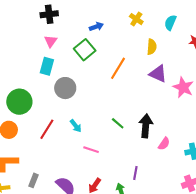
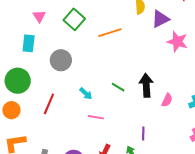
cyan rectangle: (47, 66) -> (29, 43), moved
orange line: (118, 68) -> (110, 33), turned 50
purple triangle: (158, 74) -> (160, 19), moved, turned -42
cyan arrow: (76, 126) -> (86, 94), moved

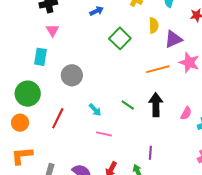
green square: (74, 19) -> (120, 38), moved
orange line: (110, 33) -> (158, 69), moved
pink semicircle: (167, 100) -> (186, 113), moved

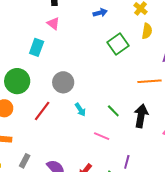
yellow semicircle: (154, 25) -> (147, 31), moved
pink triangle: (52, 30) -> (53, 23), turned -32
gray circle: (72, 75) -> (63, 82), moved
pink line: (104, 134) -> (102, 136), moved

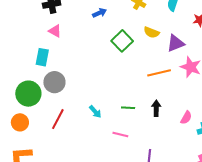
yellow semicircle: (147, 31) -> (151, 32), moved, turned 112
gray circle: (63, 82) -> (54, 82), moved
green line: (113, 111) -> (128, 108), turned -32
black arrow: (141, 116) -> (156, 108), size x0.7

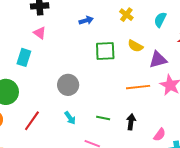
green square: (122, 41) -> (105, 51), turned 35
gray circle: (54, 82) -> (68, 85), moved

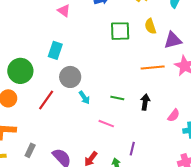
pink triangle: (40, 33) -> (64, 11), moved
yellow semicircle: (135, 46) -> (150, 26), turned 42
cyan rectangle: (24, 57) -> (55, 50), moved
gray circle: (68, 85) -> (70, 77), moved

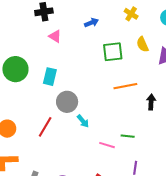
orange line: (153, 67) -> (125, 86), moved
green circle: (20, 71) -> (15, 69), moved
green line: (117, 98) -> (128, 136), moved
black arrow: (145, 102) -> (151, 102), moved

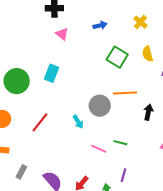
green square: (113, 52) -> (117, 57), turned 30
green circle: (15, 69) -> (17, 81), moved
gray circle: (67, 102) -> (100, 106), moved

